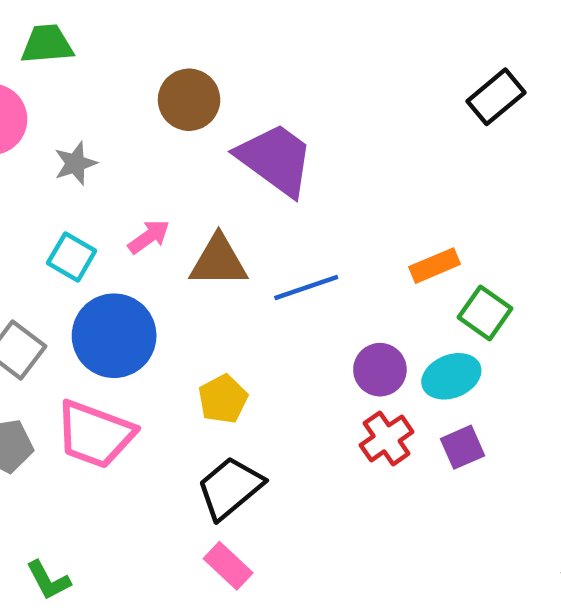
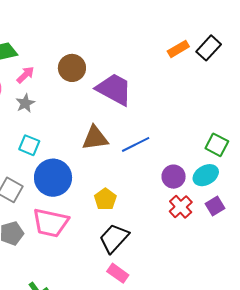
pink arrow: (149, 237) -> (25, 75), moved
orange rectangle: (435, 266) -> (178, 49), moved

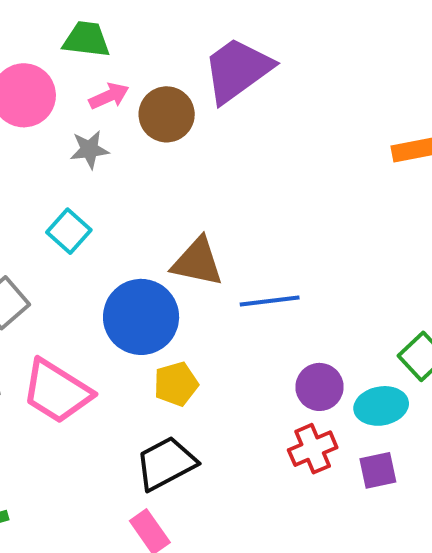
brown circle: (72, 68) -> (167, 114), moved
purple trapezoid: (114, 89) -> (237, 70), moved, turned -84
blue circle: (53, 178) -> (141, 317), moved

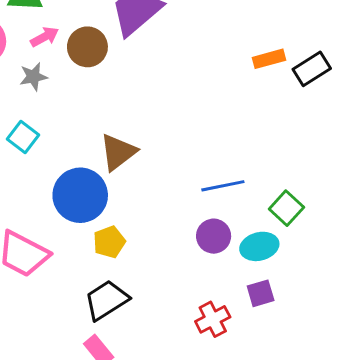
brown triangle: (197, 262) -> (118, 152), turned -45
blue line: (270, 301) -> (223, 186), moved
red cross: (313, 449) -> (213, 319), moved

